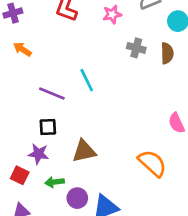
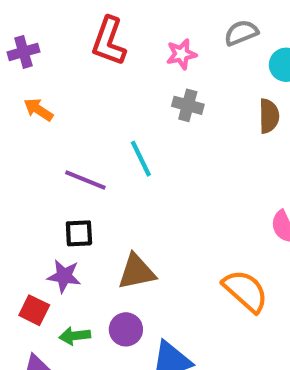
gray cross: (136, 48) -> (188, 105), moved
green arrow: (55, 182) -> (75, 336), moved
purple circle: (77, 198) -> (126, 329), moved

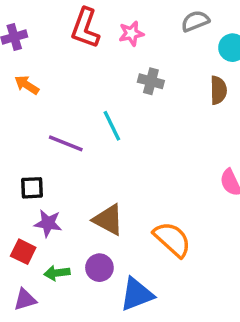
pink star: (181, 54) -> (131, 33), moved
black square: (79, 233) -> (32, 188), moved
brown triangle: (137, 272) -> (108, 220), turned 40
orange semicircle: (245, 291) -> (172, 239), moved

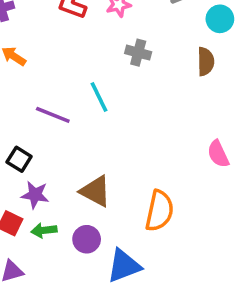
black square: (32, 188) -> (19, 159), turned 35
orange semicircle: (172, 239) -> (159, 211), turned 60
green arrow: (57, 273) -> (44, 230), moved

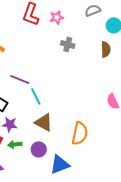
cyan line: (99, 97) -> (36, 96), moved

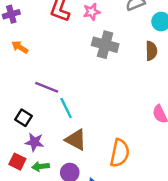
gray cross: (68, 44) -> (105, 45), size x1.5

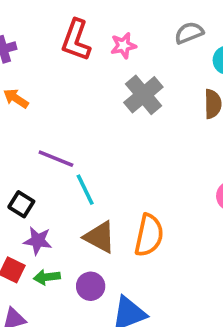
gray cross: (105, 45) -> (143, 95), turned 35
orange semicircle: (120, 153) -> (149, 235), moved

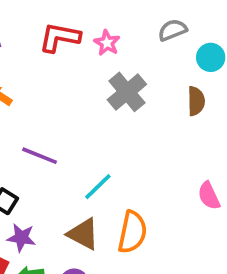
red L-shape: (76, 40) -> (60, 37), turned 81
pink star: (123, 46) -> (107, 43), turned -30
cyan line: (85, 190) -> (98, 187), moved, turned 72

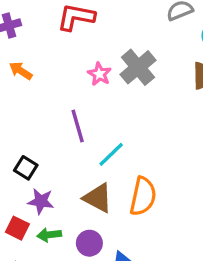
pink star: (107, 43) -> (99, 74), moved
purple line: (40, 156) -> (78, 126), moved, turned 52

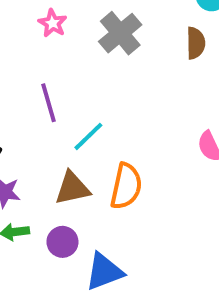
pink star: (99, 74) -> (53, 23), moved
brown triangle: (98, 198) -> (72, 188), turned -40

